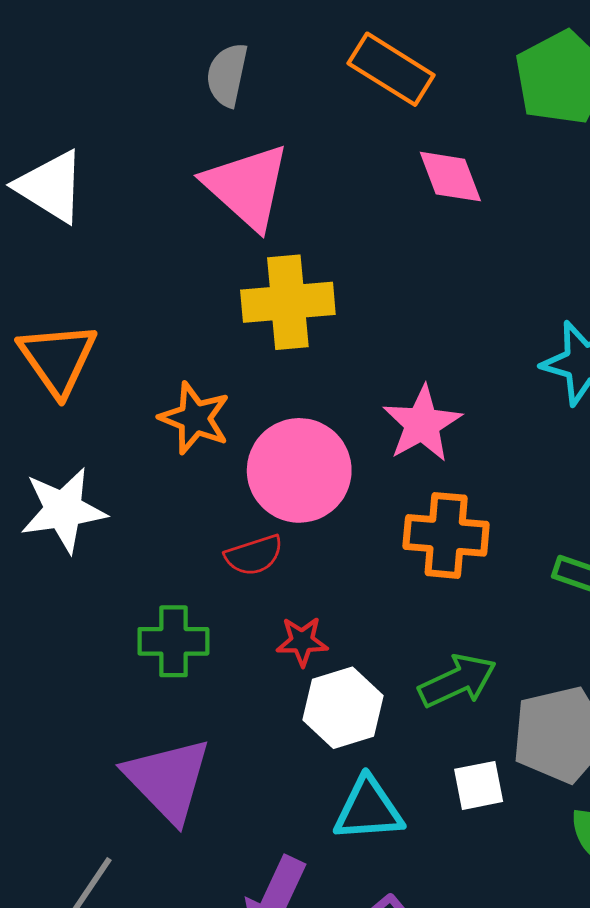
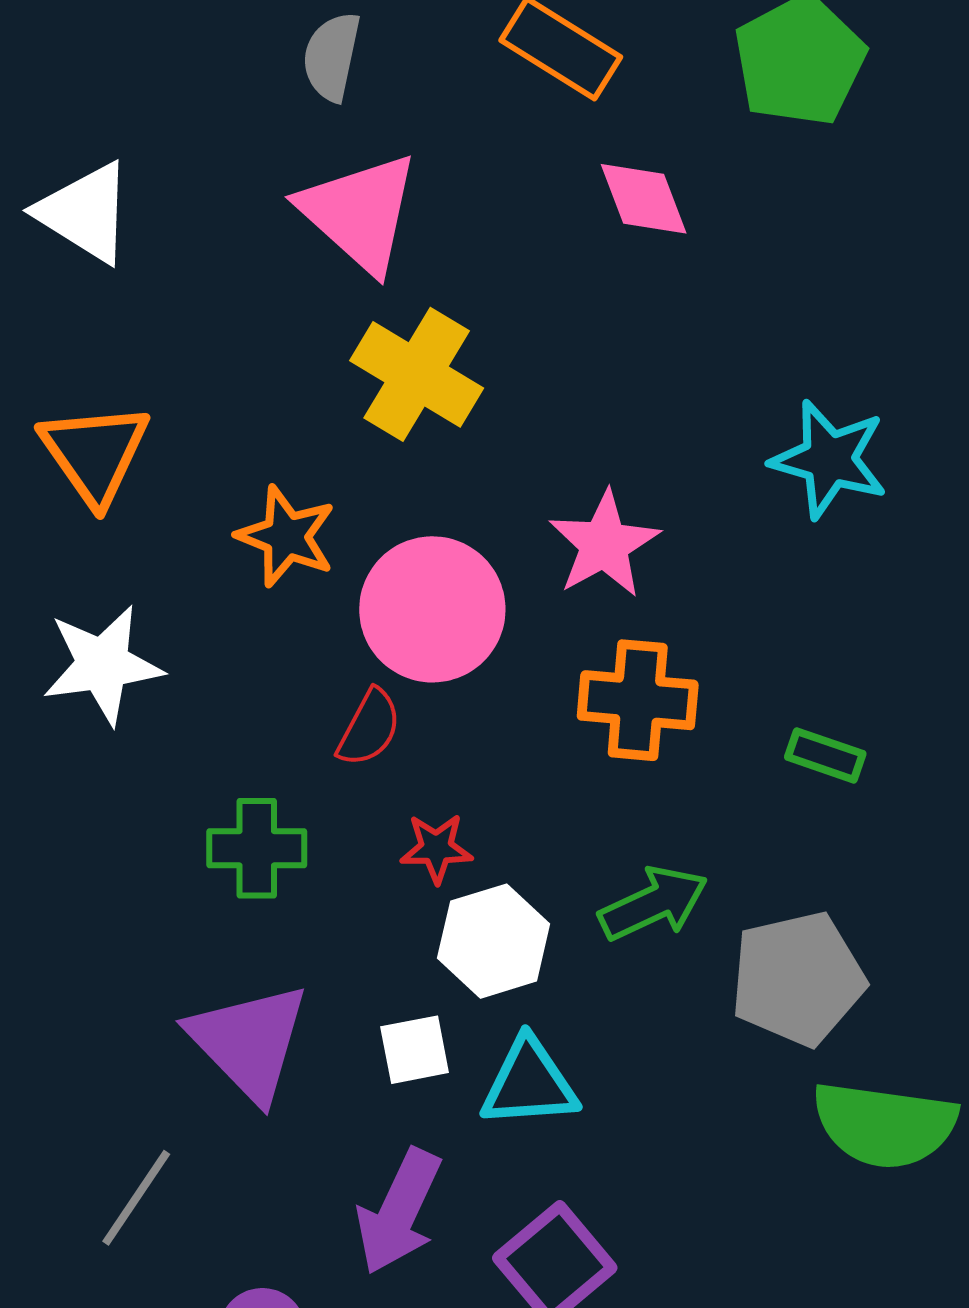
yellow cross: (288, 302) -> (417, 374), turned 36
red semicircle: (254, 555) -> (369, 728), turned -44
white square: (479, 785) -> (415, 1050), moved

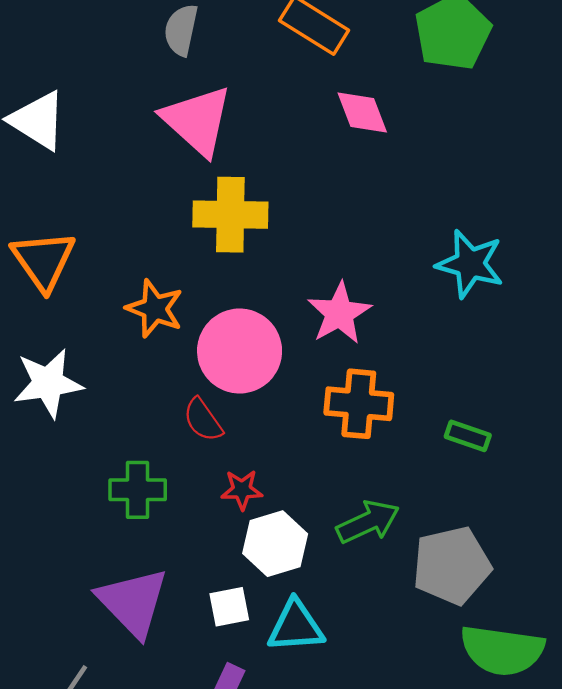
yellow cross: (417, 374) -> (230, 215), turned -30
red semicircle: (369, 728) -> (203, 420), turned 117

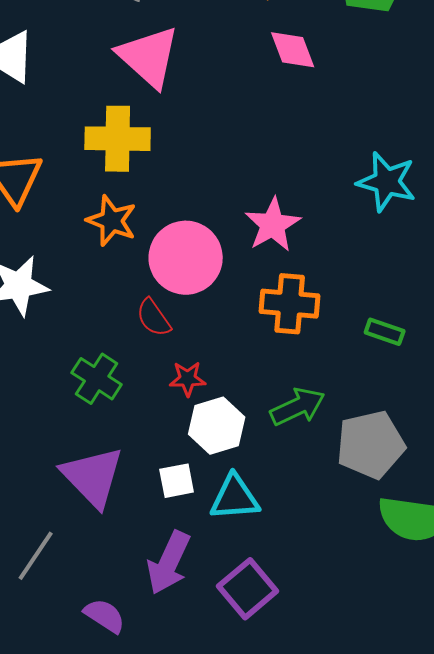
yellow cross: (230, 215) -> (118, 139), moved
green cross: (138, 490) -> (97, 379), turned 33

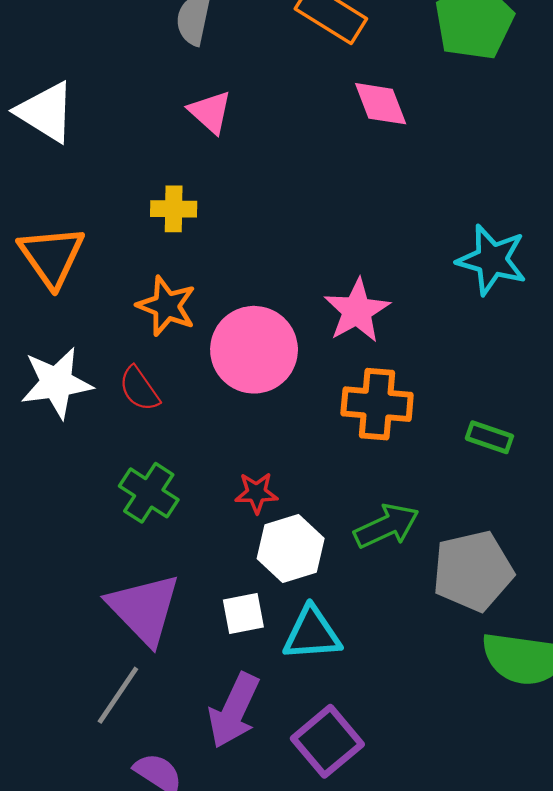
pink triangle: (149, 57) -> (210, 112), size x0.6
yellow cross: (118, 139) -> (174, 209), size x0.6
red semicircle: (154, 318) -> (139, 389), moved
gray line: (36, 556) -> (118, 695), moved

